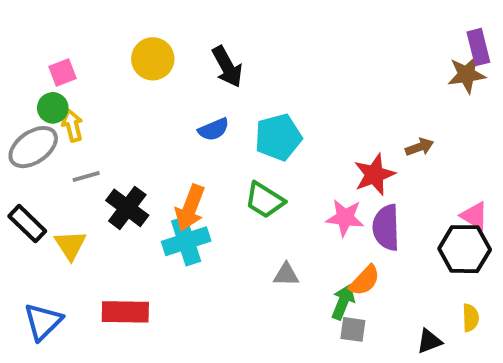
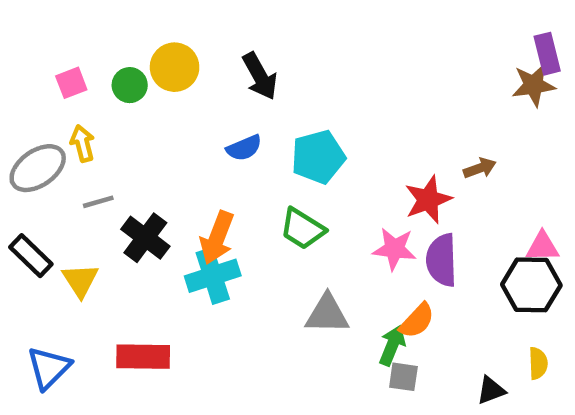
green circle: (53, 108) -> (130, 85), moved
pink triangle: (474, 216) -> (543, 247), turned -32
gray triangle: (286, 275) -> (327, 314), size x1.5

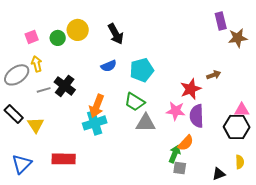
purple rectangle: (547, 54) -> (221, 21), moved
black cross: (145, 238) -> (65, 86), moved
gray triangle: (327, 314) -> (146, 123), moved

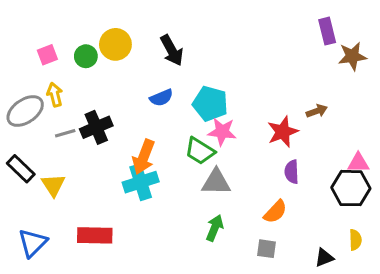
cyan pentagon: (142, 70) -> (210, 104), turned 30
black cross: (65, 86) -> (96, 127), turned 30
pink star: (176, 111) -> (222, 132), moved
purple semicircle: (197, 116) -> (292, 172), size x0.7
green arrow: (175, 154) -> (215, 228), moved

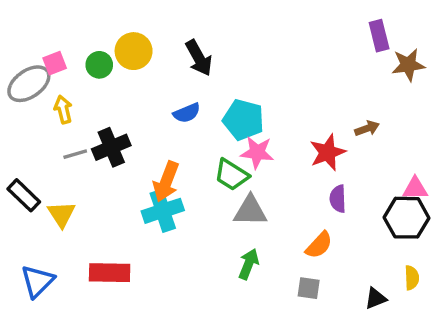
gray ellipse: (25, 111) -> (29, 84), moved

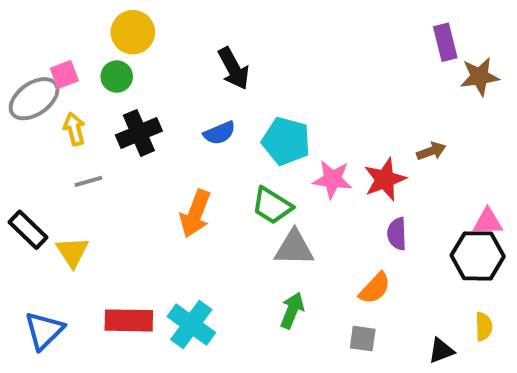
yellow circle: (134, 51) -> (133, 32), moved
black cross: (111, 147) -> (139, 133), moved
pink star: (257, 152) -> (332, 179), moved
cyan cross: (163, 211) -> (191, 324), moved, turned -36

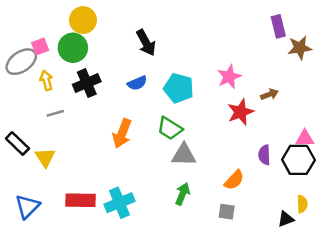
green circle: (117, 77) -> (73, 48), size x1.5
pink star: (332, 179) -> (229, 77), moved, turned -30
purple semicircle: (397, 234) -> (264, 155), moved
cyan cross: (191, 324) -> (119, 203), turned 32
black triangle: (441, 351) -> (286, 219), moved

